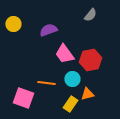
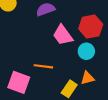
red hexagon: (90, 60) -> (91, 27), moved
cyan circle: (72, 79) -> (86, 51), moved

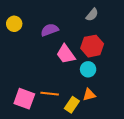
orange line: (43, 66) -> (50, 94), moved

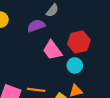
gray semicircle: (92, 15) -> (52, 10), moved

